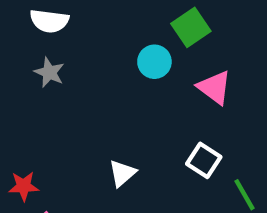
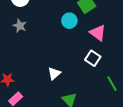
white square: (204, 160) -> (93, 58), moved

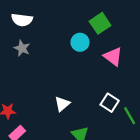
white square: (93, 58) -> (110, 103), moved

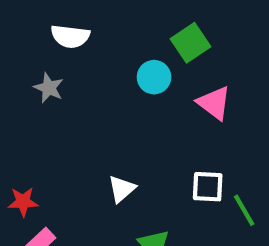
white semicircle: (22, 20) -> (70, 36), moved
white square: (110, 103) -> (208, 187), turned -30

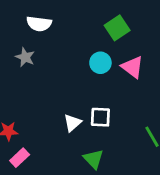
cyan circle: (154, 77) -> (100, 63), moved
white square: (208, 187) -> (100, 117), moved

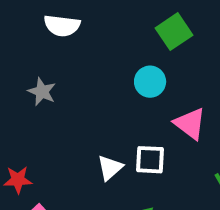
gray star: (25, 57) -> (42, 92), moved
pink triangle: (133, 67) -> (190, 124), moved

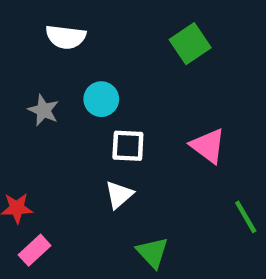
cyan circle: (150, 82) -> (101, 99), moved
white square: (150, 160) -> (128, 146), moved

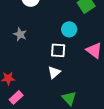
cyan circle: (101, 99) -> (69, 29), moved

